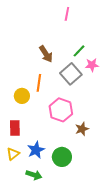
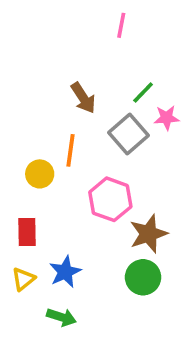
brown star: (82, 129) -> (148, 234), size x1.5
green circle: (62, 157) -> (143, 277), moved

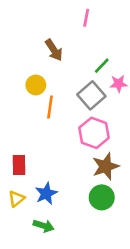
brown arrow: (83, 98) -> (54, 50), moved
yellow circle: (40, 174) -> (36, 85), moved
pink hexagon: (110, 199) -> (94, 133), moved

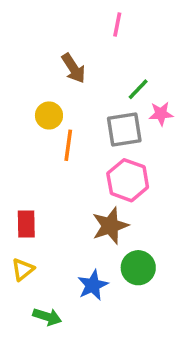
gray square: (91, 95) -> (124, 129), turned 32
brown star: (106, 166) -> (110, 226), moved
blue star: (46, 194) -> (93, 285), moved
green arrow: (44, 226) -> (47, 317), moved

